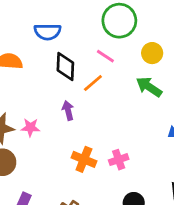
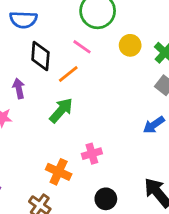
green arrow: (149, 87) -> (61, 110), moved, turned 96
purple arrow: (68, 110) -> (19, 88), moved
orange cross: (84, 159) -> (59, 172), moved

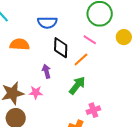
pink cross: (92, 154) -> (93, 110), moved

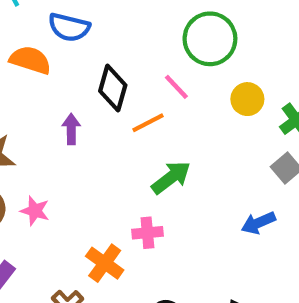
blue semicircle: (47, 22) -> (69, 27), moved
green arrow: (77, 85) -> (171, 178), moved
pink star: (36, 92) -> (35, 211), moved

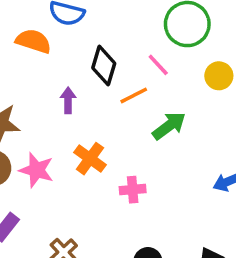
green arrow: (171, 178) -> (169, 126), moved
pink star: (35, 211) -> (36, 170), size x1.4
orange cross: (105, 263) -> (90, 159), moved

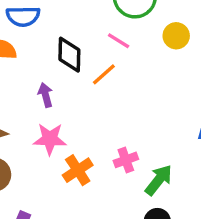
green arrow: (169, 126) -> (159, 180), moved
orange cross: (90, 159) -> (78, 170), moved, turned 36
pink star: (36, 170) -> (50, 139), moved

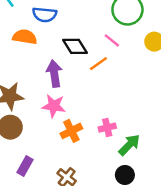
black diamond: (69, 55) -> (75, 46), turned -40
purple arrow: (46, 95) -> (54, 74), size x1.5

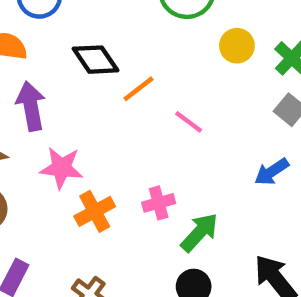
pink line: (112, 40) -> (189, 122), moved
purple arrow: (54, 74) -> (31, 106), moved

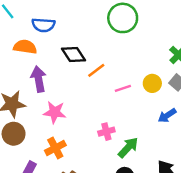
yellow circle: (237, 46) -> (152, 83), moved
pink line: (189, 122) -> (123, 88), turned -56
orange cross: (95, 211) -> (55, 148), moved

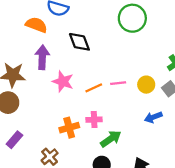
orange line: (96, 70) -> (94, 88), moved
pink star: (55, 112) -> (63, 82), moved
orange cross: (55, 148) -> (69, 128), moved

